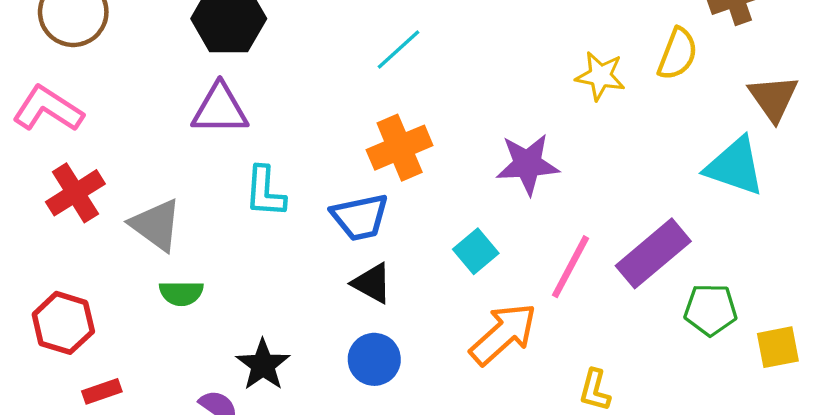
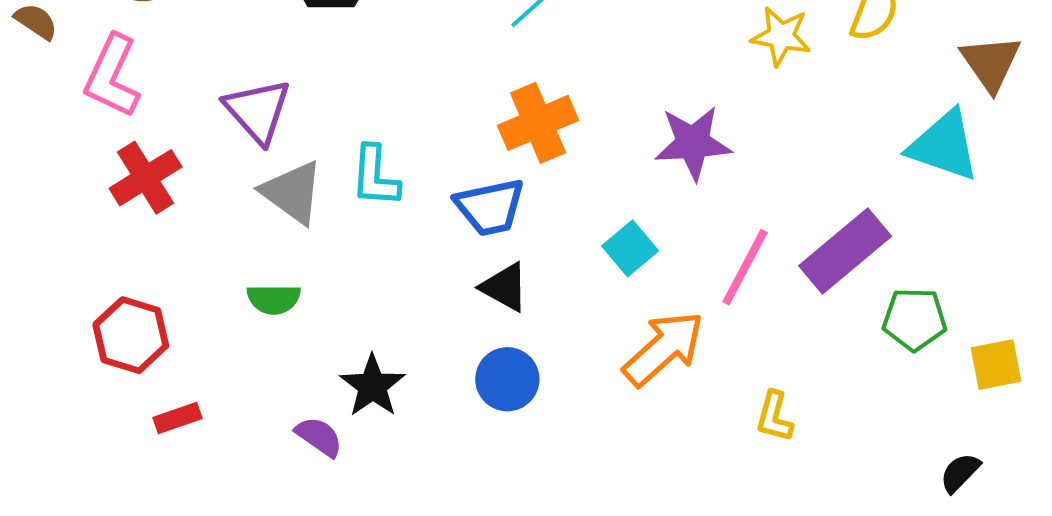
pink L-shape: (48, 109) -> (112, 76), turned -98
purple triangle: (220, 109) -> (258, 111), moved, turned 48
gray triangle: (156, 225) -> (292, 192), moved

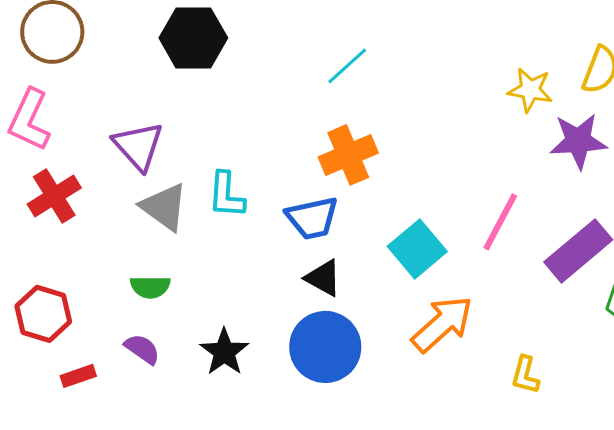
purple star: (693, 143) -> (578, 141), moved
cyan square: (630, 248) -> (417, 249), size x1.4
pink line: (745, 267) -> (500, 222), moved
blue circle: (507, 379) -> (325, 347), size x1.5
purple semicircle: (319, 437) -> (142, 349), moved

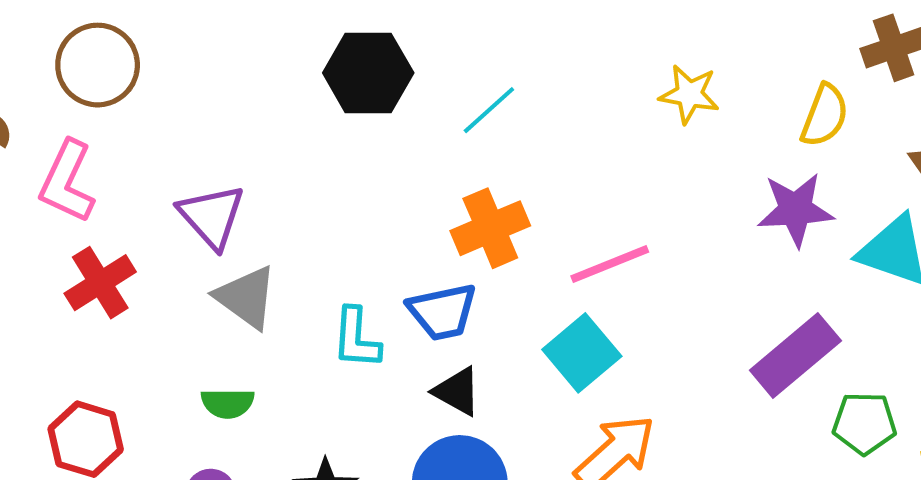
black hexagon: (193, 38) -> (368, 73), moved
yellow star: (530, 90) -> (689, 94), moved
cyan L-shape: (226, 195) -> (356, 338), moved
pink line: (500, 222) -> (610, 264), moved, turned 40

